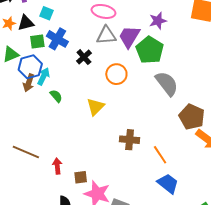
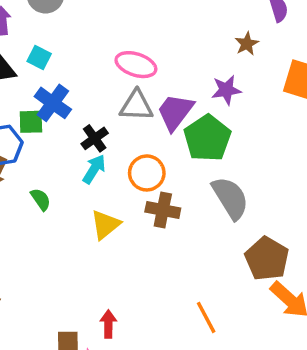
green square: (37, 42) -> (31, 122), moved
cyan arrow: (43, 76) -> (94, 169), moved
brown cross: (130, 140) -> (163, 210), moved
red arrow: (57, 166) -> (108, 324), moved

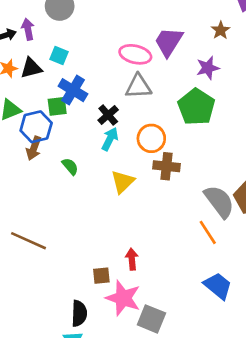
purple trapezoid: (175, 112) -> (169, 42), moved
gray semicircle: (230, 198) -> (219, 202), moved
orange line: (206, 317) -> (208, 232), moved

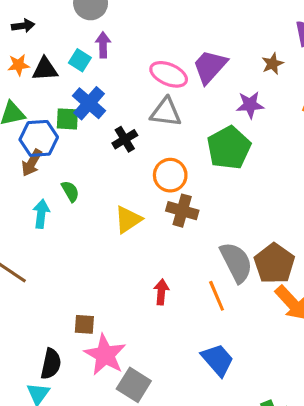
purple arrow: (28, 29) -> (103, 45), moved
cyan arrow: (110, 139) -> (41, 214), moved, turned -30
red arrow: (132, 259) -> (161, 292), moved

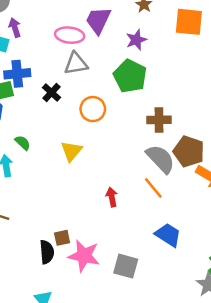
blue cross: (89, 103) -> (17, 74), turned -30
brown cross: (182, 211) -> (159, 120), moved
black semicircle: (51, 364) -> (47, 252), moved
gray square: (134, 385) -> (126, 266), moved

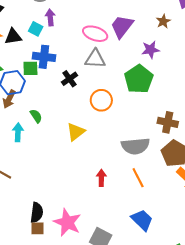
brown cross: (159, 120) -> (168, 122), moved
gray semicircle: (160, 159) -> (135, 146), moved, turned 116
brown square: (62, 238) -> (38, 228), moved

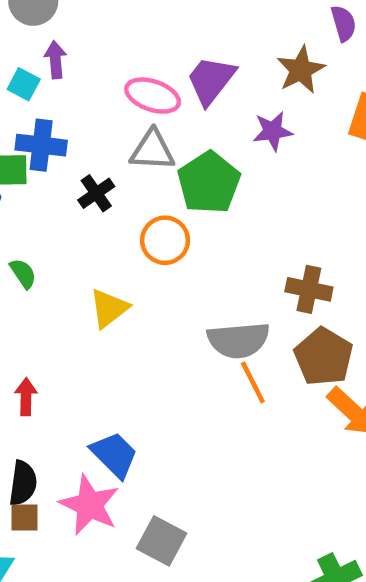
brown star: (163, 21) -> (301, 70), size x1.5
green pentagon: (139, 79) -> (209, 183), moved
red arrow: (101, 178) -> (26, 397), moved
orange line: (138, 178) -> (253, 382), moved
blue trapezoid: (142, 220) -> (114, 455), moved

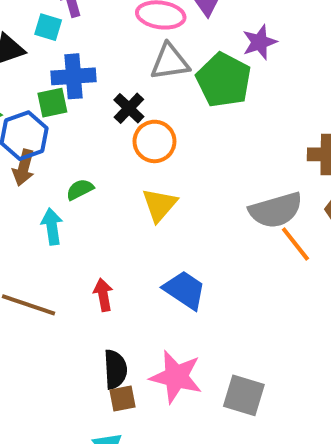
purple star: (273, 131) -> (260, 42), moved
orange circle: (165, 240) -> (154, 141), moved
green semicircle: (23, 273) -> (80, 189), turned -72
blue trapezoid: (114, 455) -> (185, 290), moved

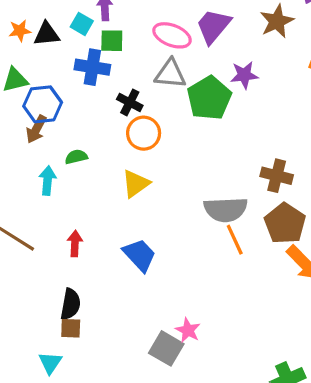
green square: (52, 103) -> (112, 41), moved
black cross: (129, 108) -> (130, 102), turned -30
pink star: (176, 377) -> (188, 330), moved, size x0.6

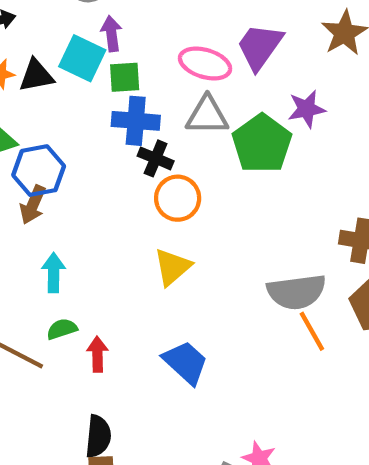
cyan square: (82, 24) -> (82, 58), size x1.5
blue cross: (92, 67) -> (136, 121), moved
green semicircle: (76, 157) -> (62, 329), moved

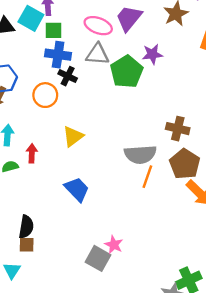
orange circle: (178, 198) -> (45, 95), moved
orange line: (312, 331) -> (147, 177), turned 45
red arrow: (97, 354) -> (32, 153), moved

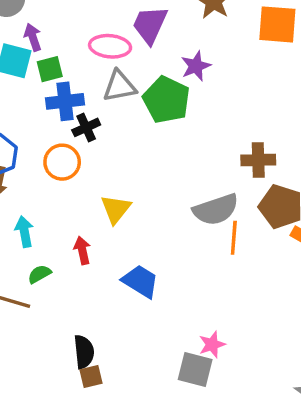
black cross: (68, 76) -> (86, 127), turned -36
red arrow: (32, 153) -> (82, 250), moved
pink star: (114, 245) -> (212, 344), turned -30

